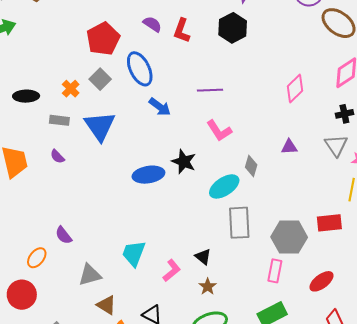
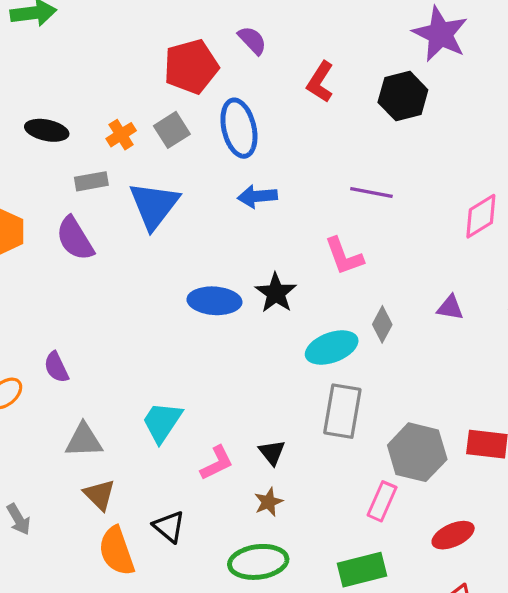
purple semicircle: (152, 24) -> (252, 40), moved
purple line: (210, 90) -> (371, 192), moved
blue arrow: (160, 107) -> (257, 196), turned 125
gray rectangle: (59, 120) -> (91, 181), turned -30
purple semicircle: (57, 156) -> (75, 239), size x1.8

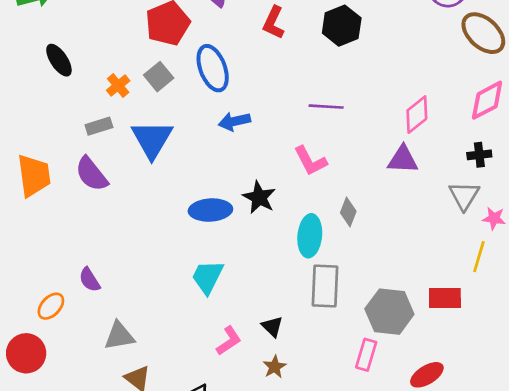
black ellipse: (47, 130) -> (59, 60), moved, turned 52
purple triangle: (450, 308) -> (403, 159), moved, size x1.4
cyan ellipse: (332, 348) -> (310, 236), turned -57
cyan trapezoid: (162, 422) -> (208, 277), moved

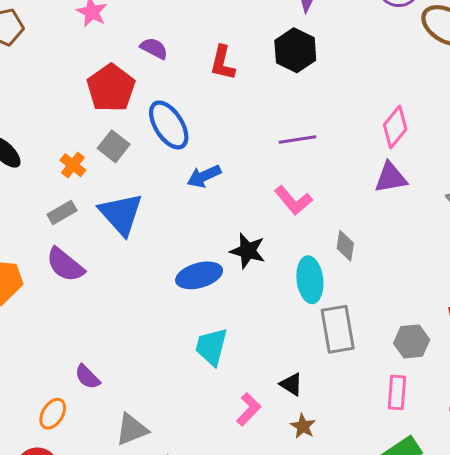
gray hexagon: (389, 312) -> (412, 341), size x0.7

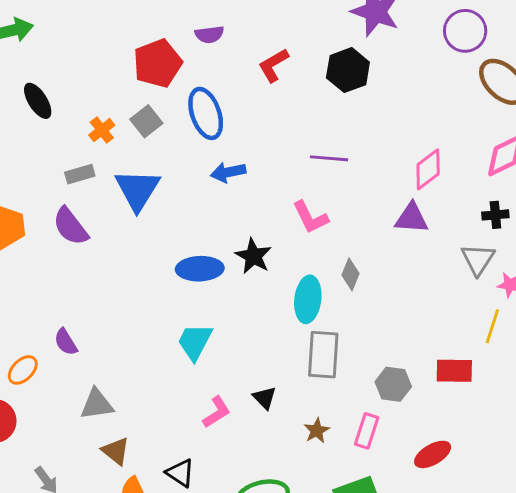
purple semicircle: (154, 48) -> (209, 34), turned 132
red L-shape: (223, 63) -> (273, 65), turned 33
brown star: (303, 426) -> (317, 431), moved

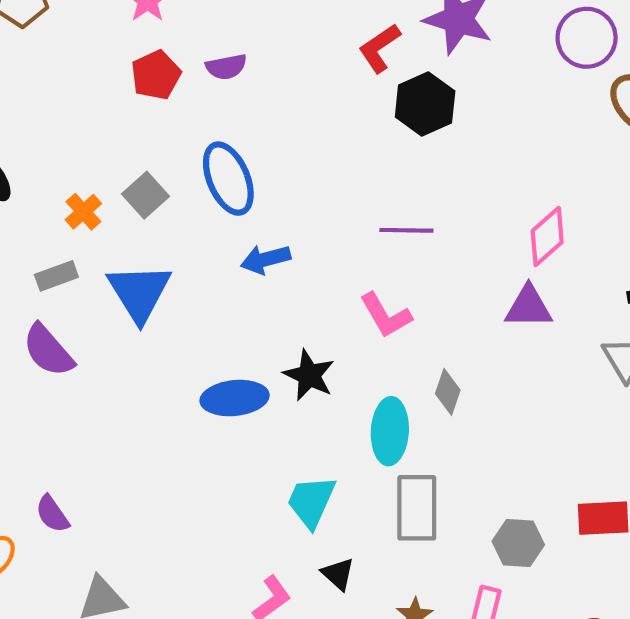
red pentagon: (158, 63) -> (156, 75), moved, size x0.7
red L-shape: (273, 65) -> (379, 48), moved
cyan trapezoid: (195, 342) -> (311, 502), moved

